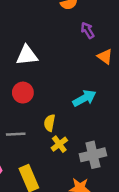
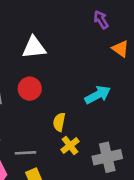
gray line: (16, 134) -> (26, 153), moved

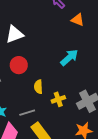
yellow semicircle: (59, 122) -> (38, 87), moved
yellow cross: (70, 146) -> (58, 99), turned 32

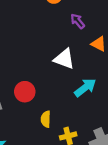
white triangle: (15, 34) -> (64, 59), moved, turned 36

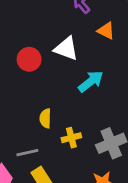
red circle: (25, 92) -> (29, 59), moved

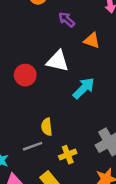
yellow cross: (71, 138) -> (68, 155), moved
gray line: (27, 153) -> (33, 146), moved

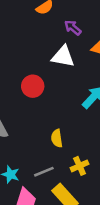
white triangle: (58, 61) -> (63, 56), moved
gray line: (33, 146) -> (44, 172), moved

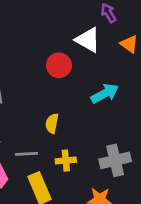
red circle: (33, 86) -> (59, 65), moved

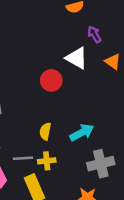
cyan arrow: (105, 93) -> (82, 132), moved
yellow cross: (66, 161) -> (47, 161), moved

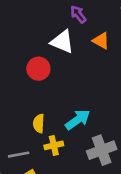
yellow cross: (47, 161) -> (54, 145), moved

